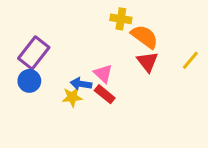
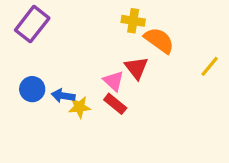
purple rectangle: (34, 53) -> (32, 24), moved
red triangle: (147, 62) -> (136, 68), moved
blue arrow: (81, 84) -> (63, 96), moved

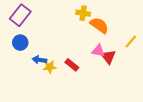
red triangle: (136, 68) -> (108, 57), moved
pink triangle: (114, 81) -> (98, 51), moved, turned -32
blue circle: (32, 89) -> (20, 43), moved

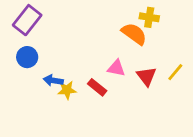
yellow cross: (83, 13) -> (149, 17), moved
yellow line: (131, 42) -> (175, 72), moved
pink triangle: (98, 51) -> (116, 68), moved

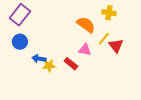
orange semicircle: (134, 34) -> (86, 25), moved
yellow line: (175, 72) -> (104, 39), moved
red triangle: (146, 76) -> (116, 46), moved

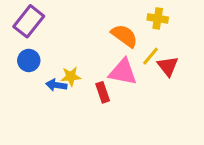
pink triangle: (85, 50) -> (123, 72), size x1.5
red rectangle: (71, 64) -> (103, 92), turned 32
yellow star: (49, 66) -> (71, 76), moved

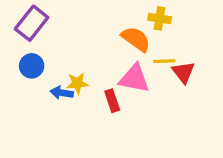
yellow cross: (158, 18) -> (160, 18), moved
yellow line: (150, 56) -> (164, 61), turned 48

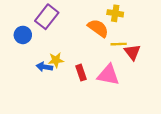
purple rectangle: (32, 23) -> (47, 17), moved
blue circle: (32, 66) -> (23, 35), moved
pink triangle: (134, 79) -> (108, 75), moved

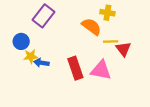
blue circle: (23, 35) -> (21, 41), moved
yellow star: (56, 60) -> (31, 56), moved
red rectangle: (81, 73) -> (75, 68), size x1.5

